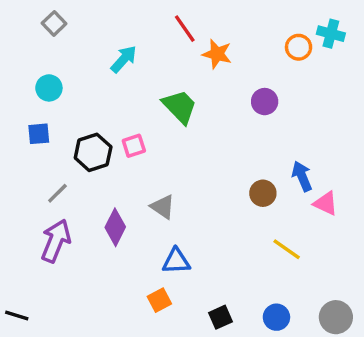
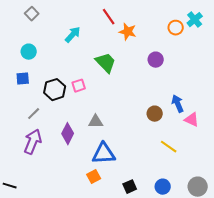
cyan cross: (331, 34) -> (195, 20), turned 35
gray triangle: (163, 207) -> (96, 122), turned -35
blue triangle: (176, 261) -> (104, 154), size x1.4

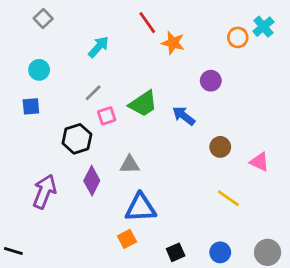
green trapezoid: (106, 63) -> (143, 104), moved, turned 100
black hexagon: (55, 90) -> (77, 139), moved
blue arrow: (178, 104) -> (184, 116), moved, turned -30
gray line: (34, 114) -> (93, 93), moved
brown circle: (155, 114) -> (220, 147), moved

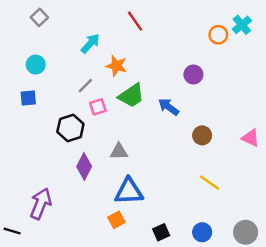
orange star: (173, 43) -> (116, 66), moved
pink triangle: (259, 162) -> (251, 138), moved
purple arrow: (44, 192) -> (41, 204), moved

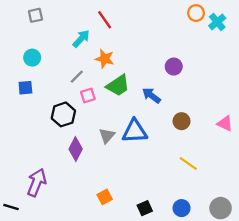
gray square: (39, 17) -> (35, 15), turned 32
red line: (135, 21) -> (105, 20), moved
orange circle: (218, 35) -> (196, 13), moved
gray triangle: (119, 152) -> (107, 136), turned -48
blue triangle: (129, 191) -> (135, 131), moved

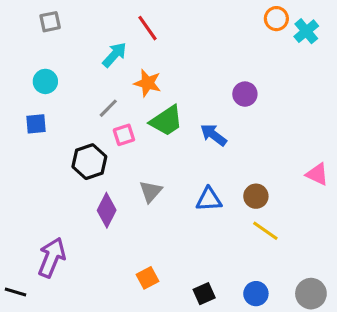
brown circle: (182, 121) -> (256, 196), moved
blue triangle: (135, 131) -> (209, 199), moved, size x0.7

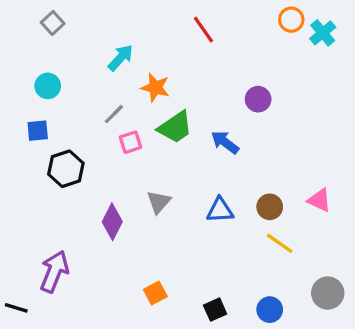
gray square: (50, 22) -> (53, 23), turned -30
red line: (148, 28) -> (203, 30), moved
black hexagon: (89, 162) -> (66, 169), moved
pink triangle: (317, 174) -> (319, 200), moved
gray circle: (311, 294) -> (328, 293), moved

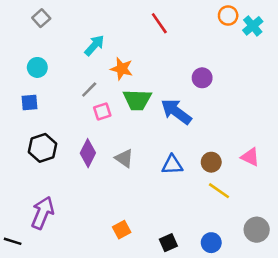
green trapezoid: (175, 127) -> (137, 100), turned 36
blue arrow: (225, 142) -> (176, 112), size x1.4
black hexagon: (66, 169) -> (42, 148), moved
gray triangle: (159, 202) -> (124, 158), turned -36
purple diamond: (112, 222) -> (88, 153), moved

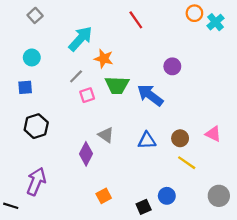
cyan arrow: (94, 45) -> (80, 39), size x1.4
purple diamond: (88, 153) -> (86, 154), moved
blue circle: (211, 243) -> (167, 196), moved

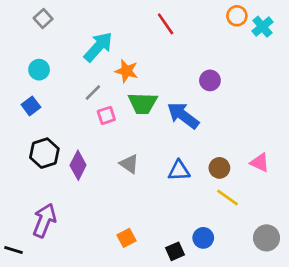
blue square: (25, 87) -> (31, 106), turned -32
purple diamond: (86, 154) -> (78, 165), moved

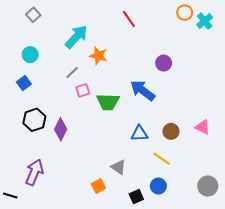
green trapezoid: (143, 103) -> (108, 102), moved
gray triangle: (129, 164) -> (118, 167), moved
yellow line: (227, 198) -> (162, 159), moved

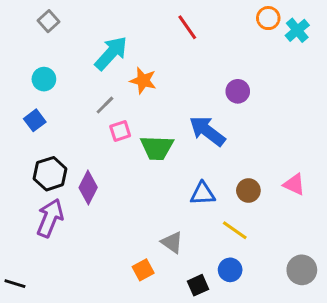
purple arrow: (34, 172) -> (50, 218), moved

